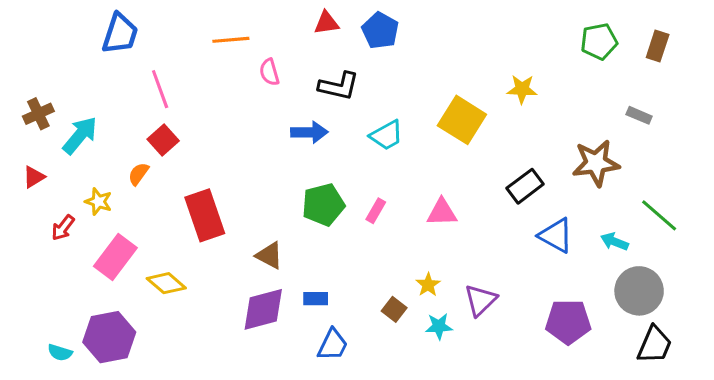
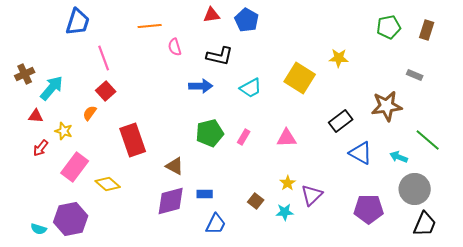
red triangle: (34, 177) -> (36, 116), moved, turned 35
yellow star: (428, 285) -> (288, 183), moved

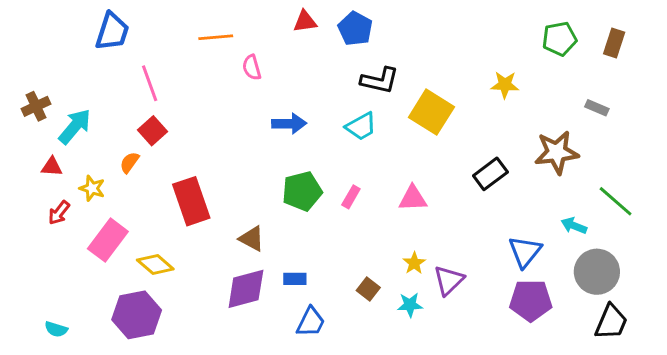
black L-shape: (220, 56) -> (380, 80), moved
yellow star: (339, 58) -> (505, 85), moved
blue triangle: (361, 153) -> (525, 252), moved, turned 40
purple hexagon: (71, 219) -> (137, 315), moved

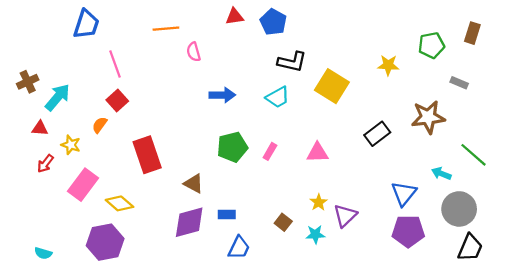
green pentagon: (560, 39) -> (431, 45), moved

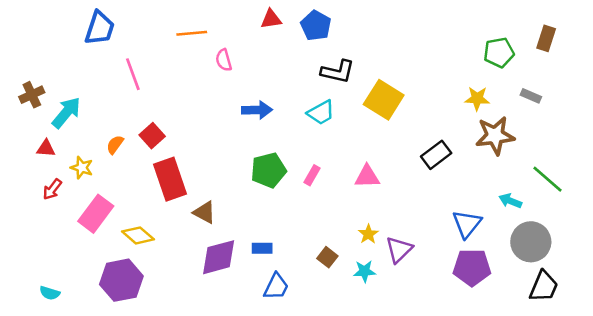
yellow star: (388, 65) -> (477, 98), moved
red square: (117, 101) -> (152, 136), moved
brown triangle: (194, 184) -> (205, 212), moved

